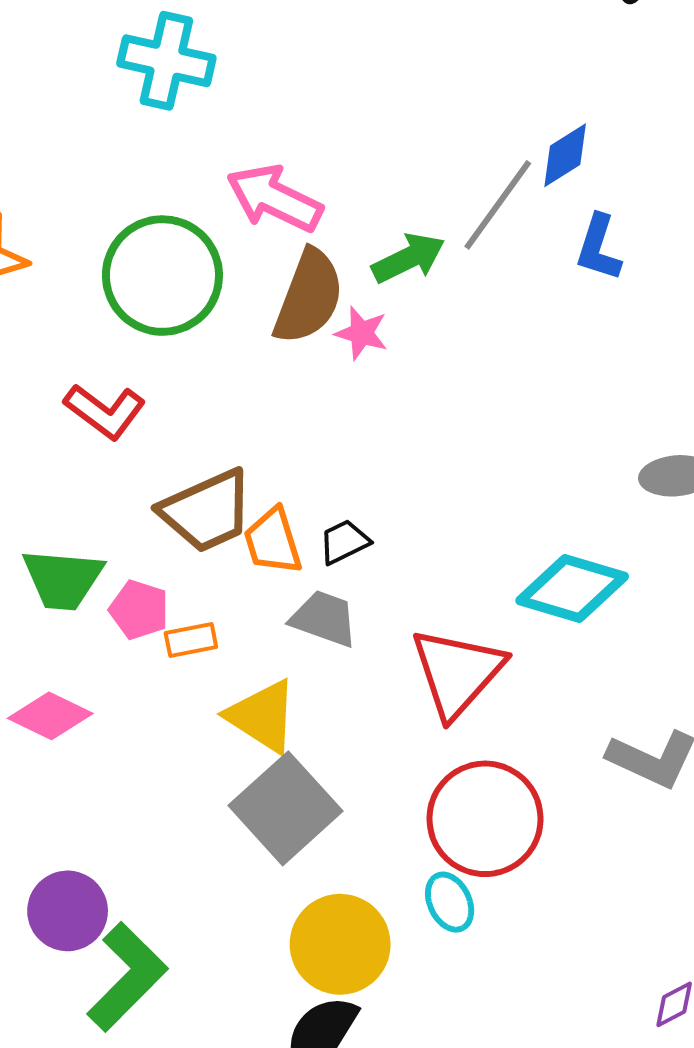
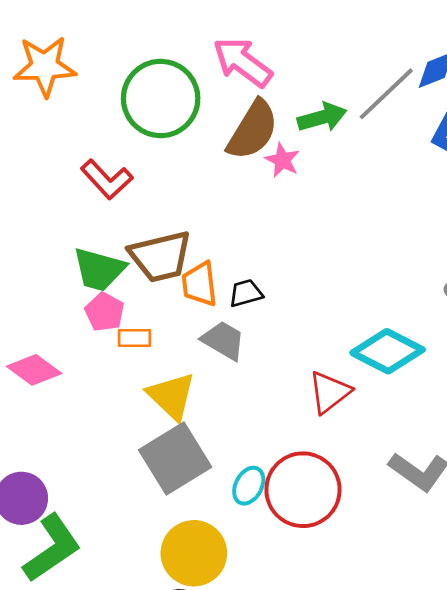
green trapezoid: (63, 579) -> (99, 269), moved
red triangle: (457, 672) -> (329, 392), moved, size x0.7
cyan ellipse: (450, 902) -> (249, 486), moved, turned 42

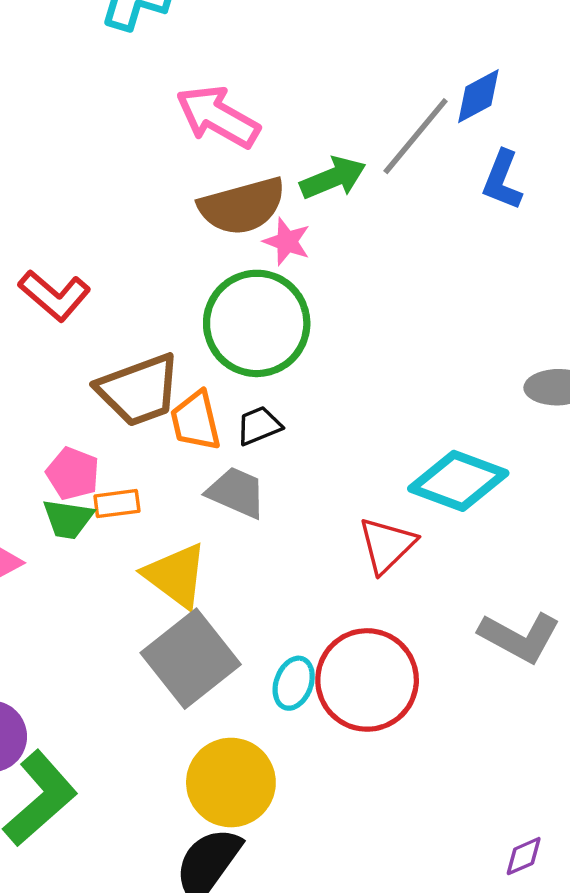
green circle: (161, 99) -> (257, 323), moved
brown semicircle: (253, 130) -> (242, 206), turned 50
green trapezoid: (99, 269) -> (68, 519), moved, size x0.7

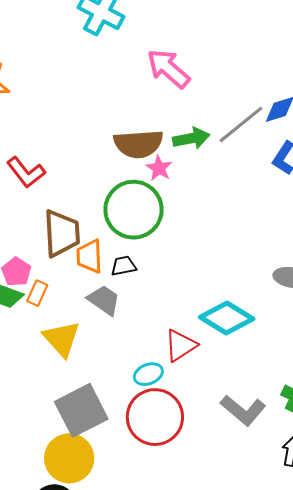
pink arrow: (218, 117) -> (168, 69), moved
brown trapezoid: (139, 390) -> (62, 233), turned -84
orange rectangle: (117, 504) -> (37, 293), turned -70
gray square: (191, 659) -> (81, 410), moved
cyan ellipse: (294, 683) -> (148, 374), moved, turned 36

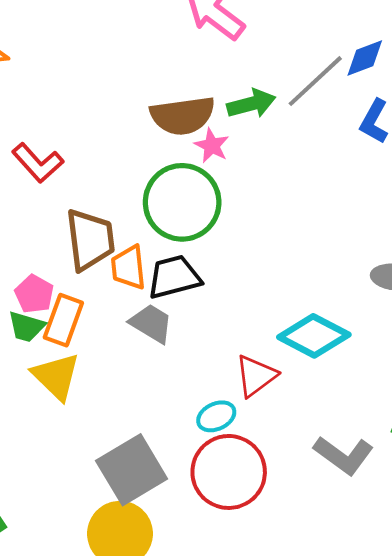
black trapezoid: (124, 266) -> (174, 277), size x1.6
orange rectangle: (37, 293) -> (63, 320), size x1.5
yellow triangle: (62, 339) -> (56, 376), moved

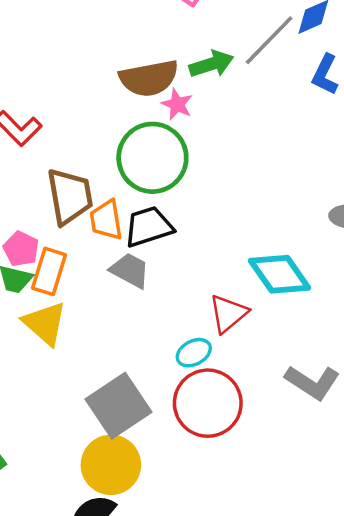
cyan diamond: (314, 336) -> (280, 274), turned 30

